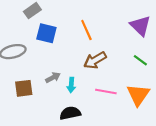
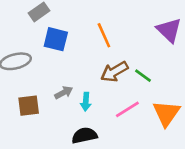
green line: (140, 60) -> (143, 76), moved
pink line: (106, 92) -> (127, 109), turned -42

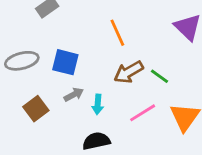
blue square: (56, 39) -> (65, 62), moved
brown square: (29, 106) -> (36, 109), turned -30

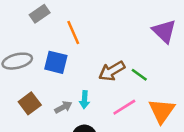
orange line: (117, 33) -> (73, 32), moved
gray arrow: (74, 95) -> (63, 107), moved

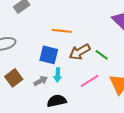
orange line: (73, 32) -> (62, 31), moved, turned -60
blue square: (56, 62) -> (49, 55), moved

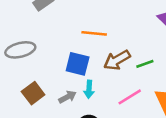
green line: (102, 55) -> (145, 64), turned -56

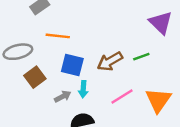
orange line: (94, 33) -> (58, 36), moved
green line: (145, 64) -> (141, 57), moved
brown square: (33, 93) -> (35, 77), moved

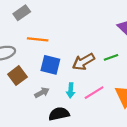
cyan arrow: (83, 89) -> (71, 90), moved

